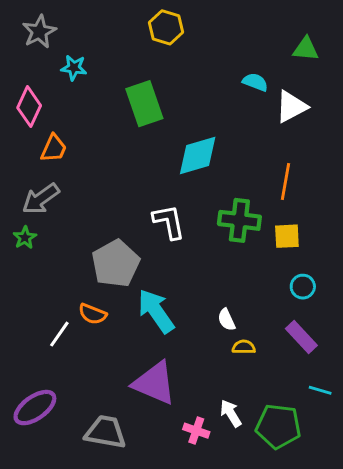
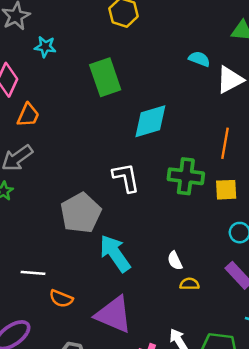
orange semicircle: (93, 314) -> (61, 299), moved
white line: (59, 334) -> (33, 273), turned 60

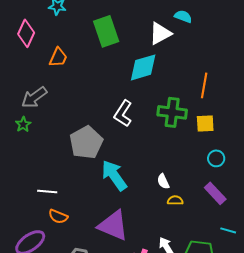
white triangle: (230, 80) -> (160, 33), moved
orange trapezoid: (28, 115) -> (58, 57), moved
white L-shape: (126, 178) -> (123, 113), turned -136
orange semicircle: (61, 299) -> (58, 216), moved

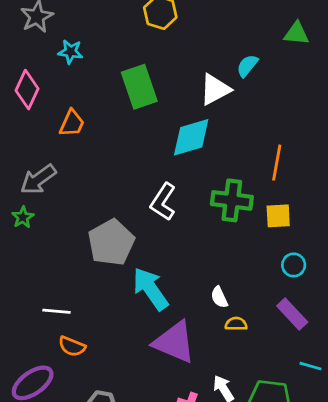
cyan semicircle: (183, 16) -> (247, 66), turned -72
purple triangle: (113, 225) -> (174, 342), moved

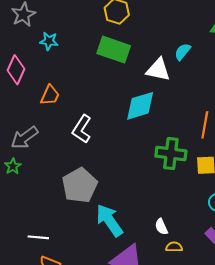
green rectangle: (139, 87) -> (114, 50), moved, turned -52
white triangle: (215, 90) -> (158, 70), turned 40
white L-shape: (163, 202) -> (82, 129), moved

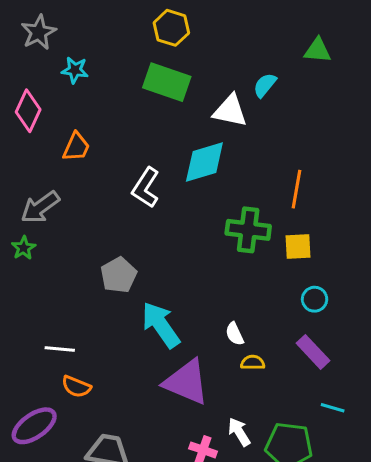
white L-shape: (82, 129) -> (146, 188), moved
gray pentagon: (80, 185) -> (119, 275), size x0.7

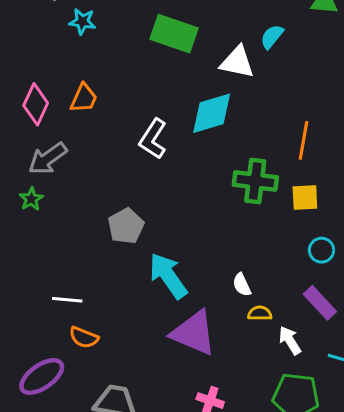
pink diamond: (28, 111) -> (36, 104), moved
white arrow: (239, 432) -> (290, 340), moved

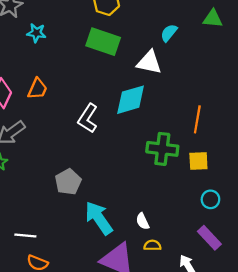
cyan semicircle: (272, 37) -> (169, 33), moved
white semicircle: (242, 285) -> (143, 221), moved
yellow semicircle: (260, 313) -> (152, 245), moved

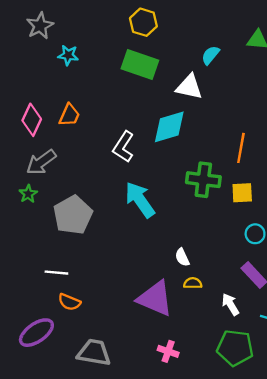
gray pentagon: (68, 182) -> (73, 215), moved, size x1.4
cyan arrow: (99, 218) -> (140, 200), moved

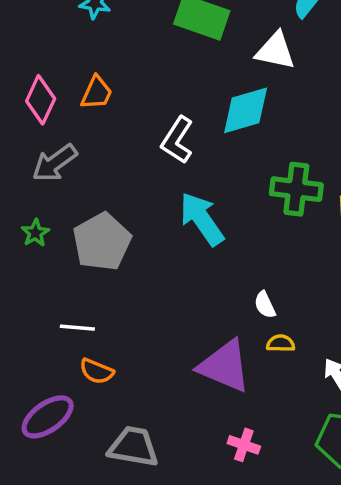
green star: (28, 194) -> (35, 233), moved

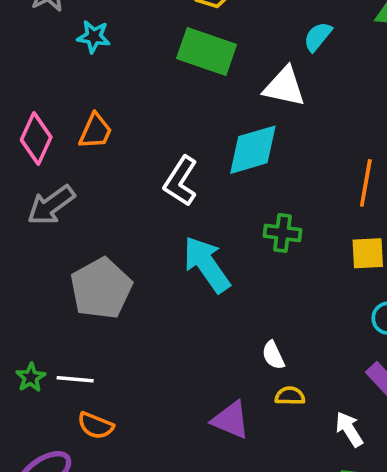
green cross: (296, 189) -> (283, 233), moved, size x0.7
green star: (35, 233) -> (31, 377), moved
purple triangle: (225, 366) -> (231, 420), size x0.7

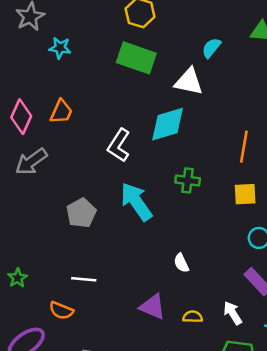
gray pentagon: (101, 289) -> (81, 213), moved, size x0.7
white line: (75, 379) -> (84, 279), moved
yellow semicircle: (290, 396) -> (193, 317), moved

